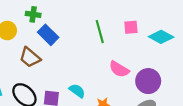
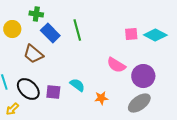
pink square: (131, 27) -> (131, 34), moved
green line: (100, 32) -> (77, 30), moved

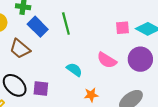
purple circle: (143, 76) -> (140, 59), moved
cyan semicircle: (77, 85) -> (74, 70), moved

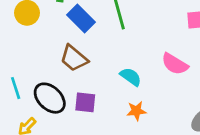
brown trapezoid: (20, 49) -> (74, 58), moved
orange star: (91, 95) -> (136, 111), moved

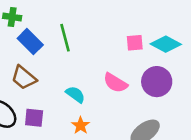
orange star: (136, 111) -> (81, 125), turned -30

